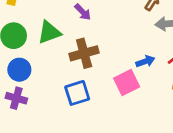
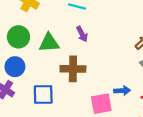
blue square: (77, 93) -> (43, 94), moved

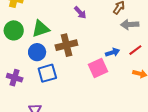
purple arrow: (82, 34) -> (80, 13), moved
blue circle: (15, 67) -> (37, 52), moved

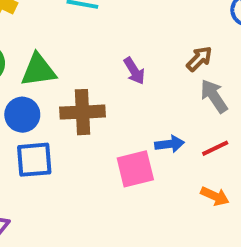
purple arrow: (80, 13) -> (134, 71), moved
gray arrow: (130, 24) -> (214, 96), turned 48

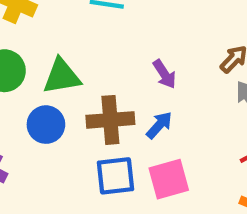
blue arrow: (170, 144) -> (159, 125), moved, turned -40
blue square: (34, 160) -> (116, 176), moved

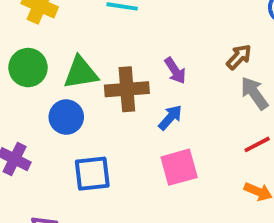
brown cross: (110, 120) -> (127, 89), moved
blue square: (116, 176) -> (92, 174), moved

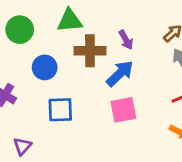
green triangle: (81, 73) -> (70, 21), moved
blue arrow: (170, 117) -> (120, 73), size x1.5

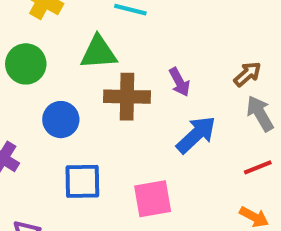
blue arrow: (120, 73) -> (196, 135), moved
pink square: (123, 110) -> (153, 199), moved

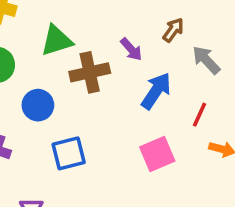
brown arrow: (247, 74) -> (173, 30), moved
red line: (258, 167) -> (199, 115), moved, turned -30
pink square: (153, 199) -> (157, 154), moved

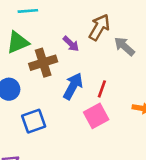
brown arrow: (173, 30) -> (99, 27), size x1.5
blue arrow: (156, 91) -> (73, 86), moved
red line: (199, 115) -> (102, 89), moved

